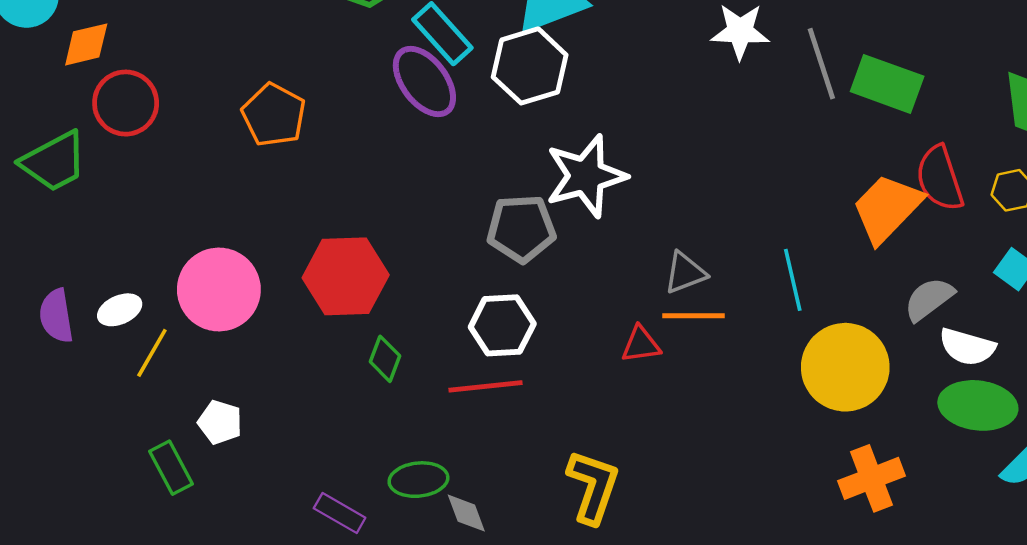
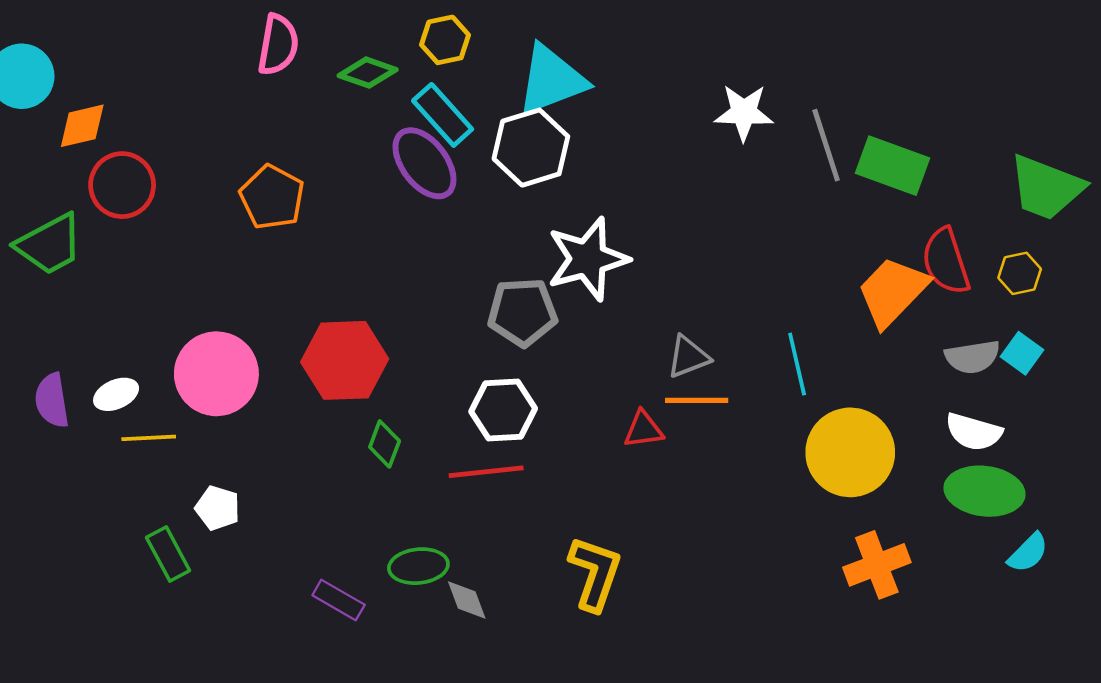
gray semicircle: (929, 299) -> (972, 357), moved, turned -152
yellow line: (152, 353) -> (149, 438), turned 57

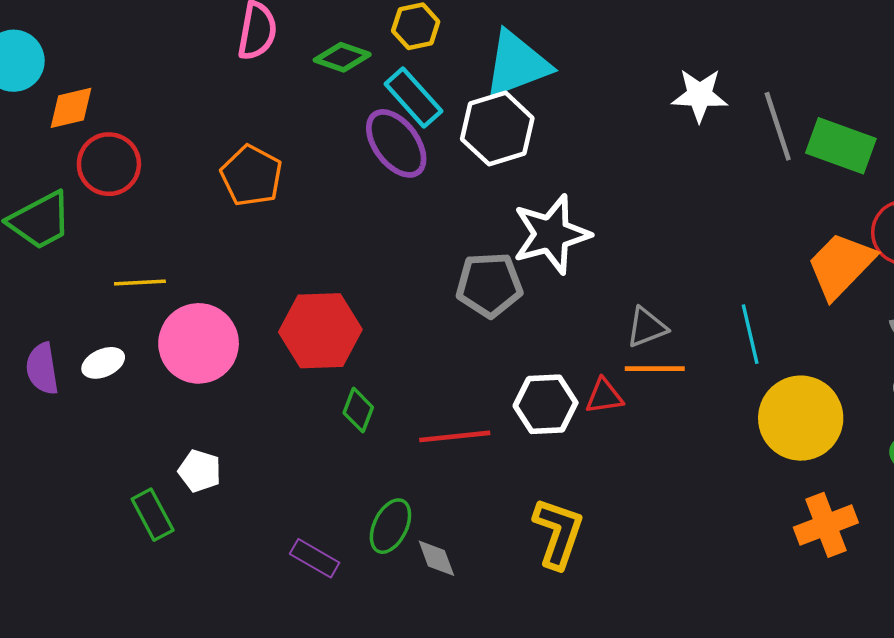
white hexagon: (503, 410) -> (546, 404), moved
yellow line: (149, 438) -> (140, 282), moved
green ellipse: (418, 566) -> (390, 526), turned -58

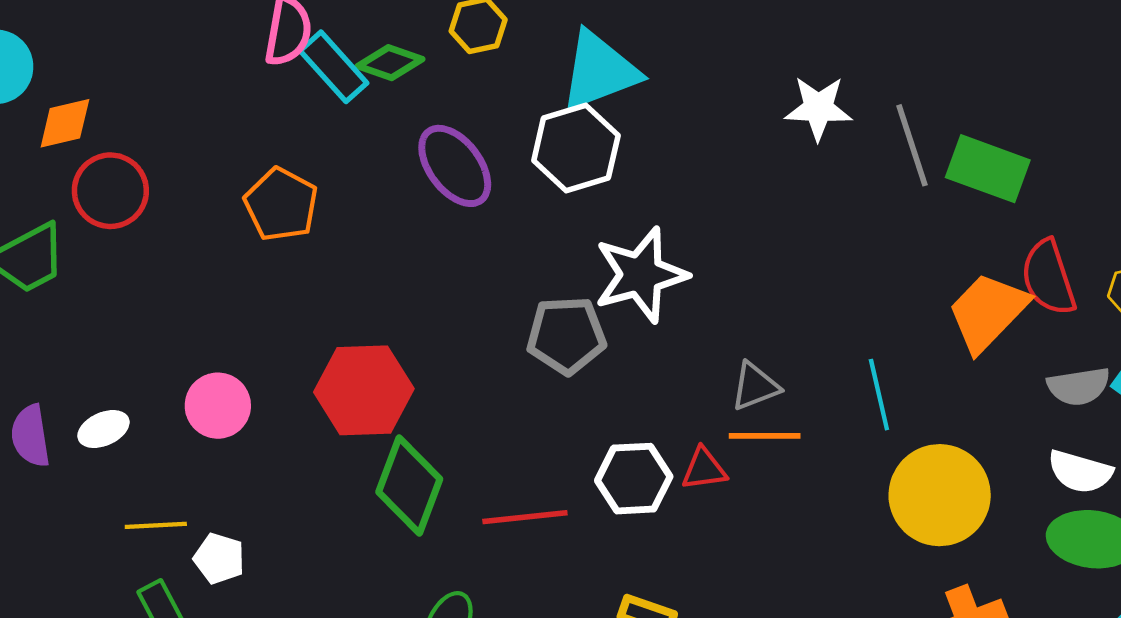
cyan rectangle: (413, 97) -> (334, 67), moved
yellow line: (140, 282) -> (156, 525), moved
pink circle: (199, 343) -> (218, 406), size x0.7
green diamond: (358, 410) -> (409, 485), size x1.8

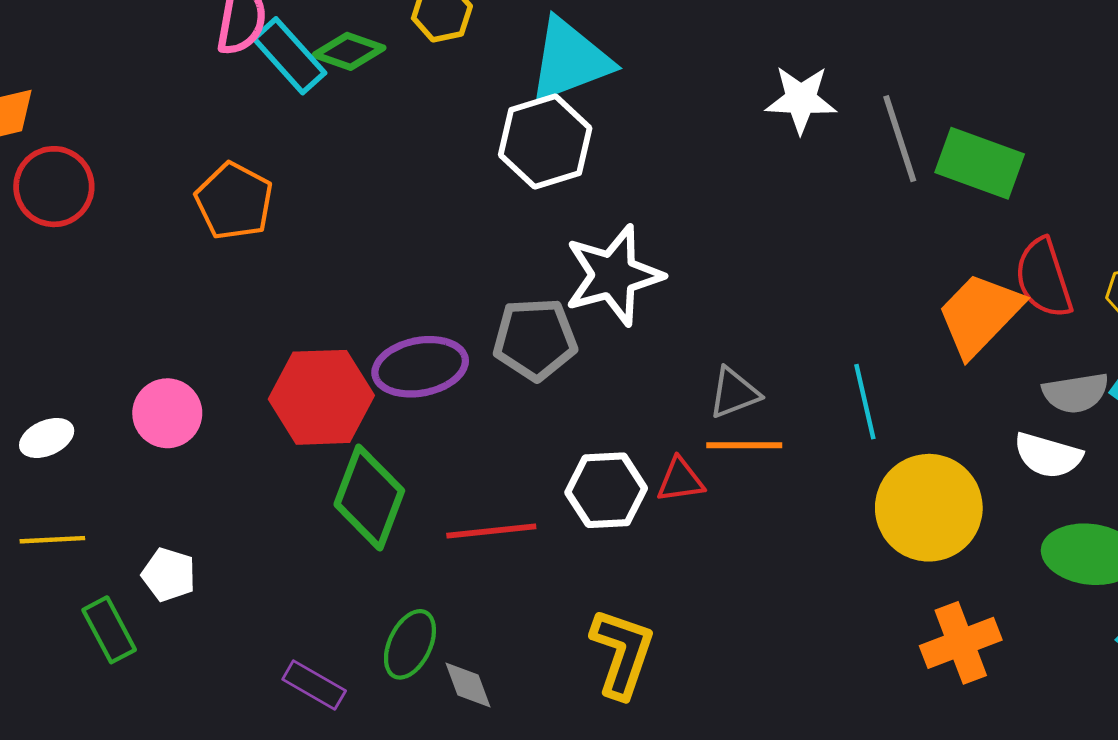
purple ellipse: (455, 166) -> (420, 367), moved, turned -64
white semicircle: (1080, 472) -> (1048, 455), moved
yellow line: (156, 525) -> (52, 540), moved

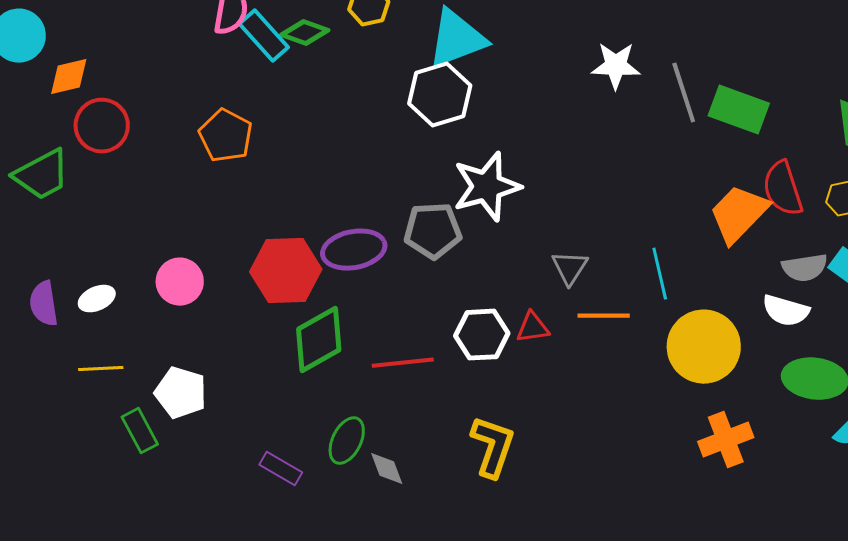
gray triangle: (734, 393) -> (570, 268), turned -36
orange line: (744, 445) -> (604, 316), moved
green diamond: (369, 498) -> (319, 340), turned 40
white pentagon: (169, 575) -> (181, 393), size x1.4

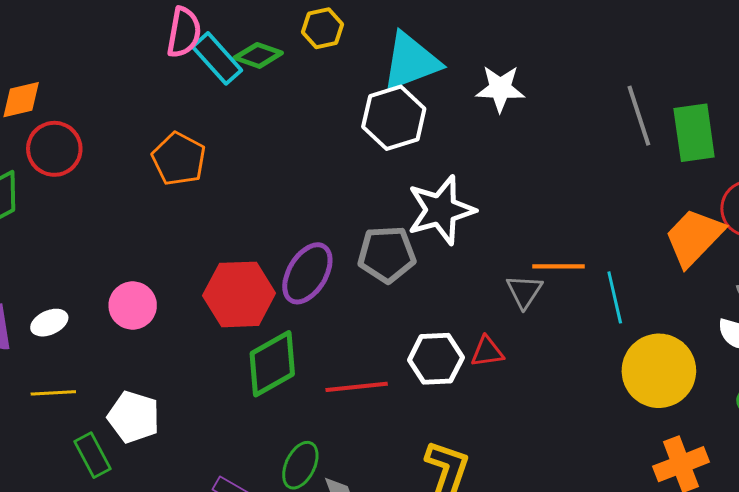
white star: (616, 66) -> (500, 89), moved
green rectangle: (739, 110) -> (694, 133), turned 62
purple ellipse: (354, 250) -> (307, 273), turned -48
orange line: (604, 316) -> (558, 266), moved

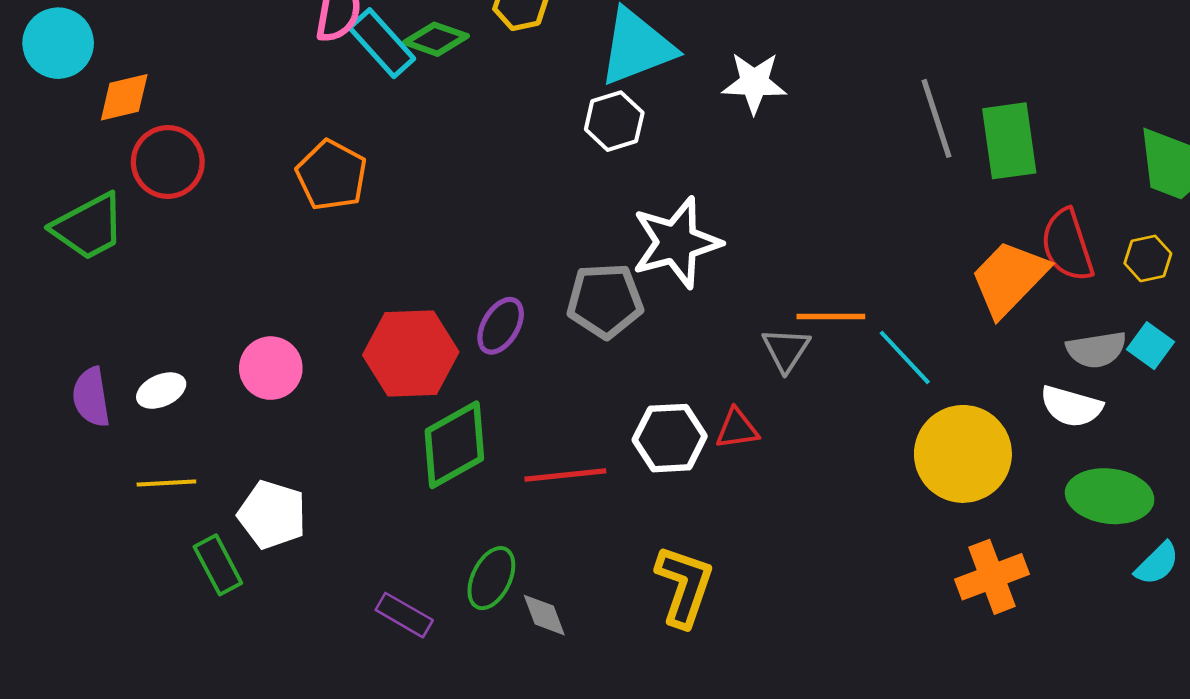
white hexagon: (394, 118) -> (614, 121), size x0.7
purple ellipse: (307, 273) -> (501, 326), size x0.7
cyan line: (615, 297) -> (905, 357), turned -30

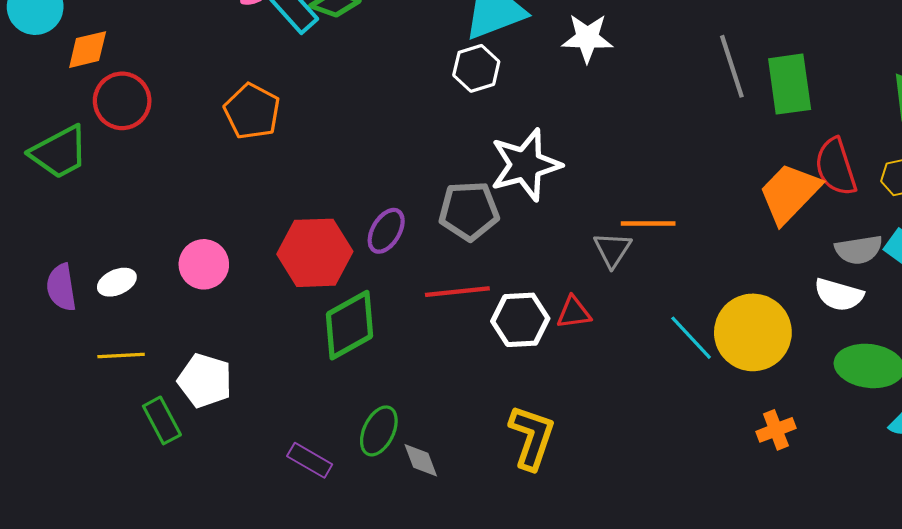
cyan line: (905, 357) -> (691, 338), moved
red line: (565, 475) -> (457, 292), moved
orange cross: (992, 577) -> (776, 430), size x0.7

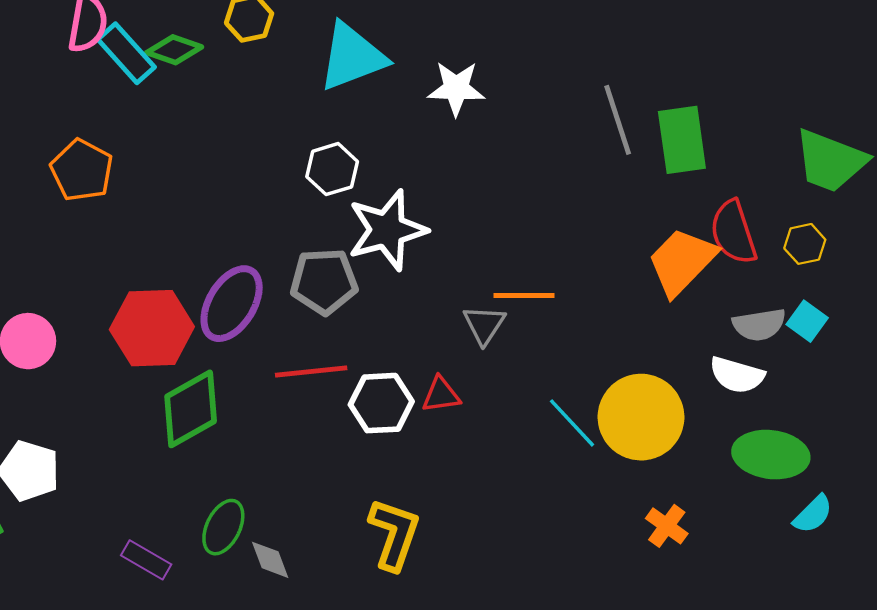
white hexagon: (476, 68) -> (332, 169), moved
purple ellipse: (386, 231) -> (232, 304), size x1.5
orange cross: (776, 430) -> (667, 526), turned -33

